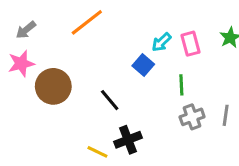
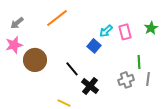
green line: (181, 85) -> (139, 62), moved
black cross: (128, 140) -> (90, 86), moved, turned -30

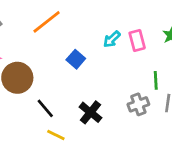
blue square: (94, 46) -> (76, 59), moved
black line: (72, 69) -> (45, 108), moved

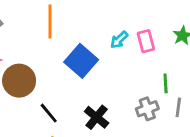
orange line: (47, 22) -> (50, 21), turned -52
blue square: (76, 59) -> (81, 61), size x1.6

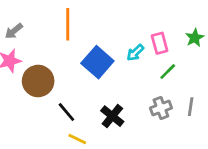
cyan arrow: (119, 40) -> (135, 53), moved
green line: (166, 83) -> (168, 72), moved, turned 48

